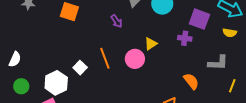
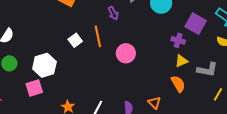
yellow triangle: (151, 44) -> (181, 61), moved
orange line: (105, 58) -> (98, 36), moved
white square: (80, 68) -> (75, 40), moved

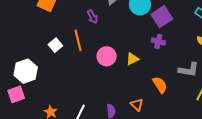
purple square: (196, 24) -> (162, 17), moved, turned 30
yellow triangle: (181, 61) -> (132, 59), moved

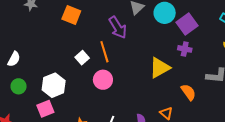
purple arrow: (92, 17) -> (118, 27), size x1.6
pink circle: (107, 56) -> (103, 80), moved
yellow triangle: (132, 59) -> (160, 68), size x1.6

